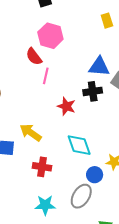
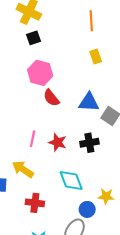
red semicircle: (34, 57) -> (51, 98), moved
pink line: (46, 76) -> (33, 139), moved
black cross: (93, 91) -> (89, 143), moved

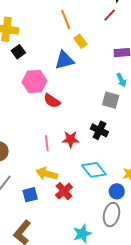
yellow rectangle: (96, 56) -> (80, 41), moved
blue triangle: (89, 102) -> (64, 60), moved
black cross: (89, 143) -> (99, 130), turned -36
red cross: (35, 203) -> (64, 191), moved, turned -30

